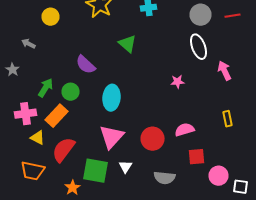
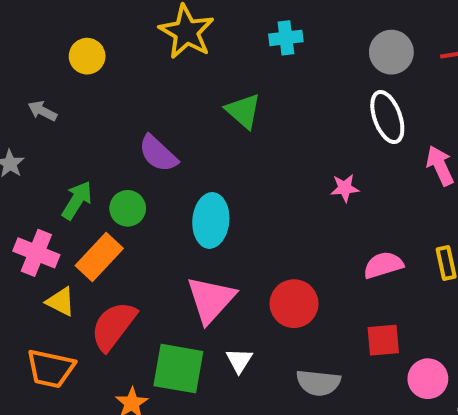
pink cross: (26, 114) -> (36, 253), turned 30
pink semicircle: (184, 130) -> (383, 265), moved

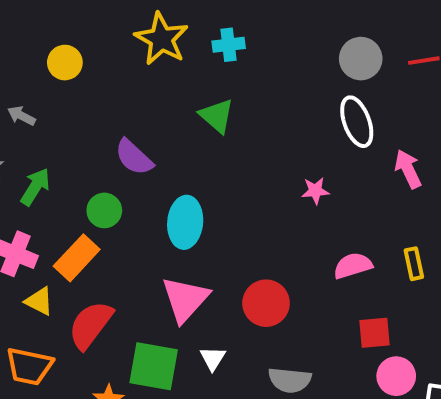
cyan cross: (286, 38) -> (229, 45), moved
green arrow: (77, 200) -> (35, 187), moved
red square: (383, 340) -> (374, 333), moved

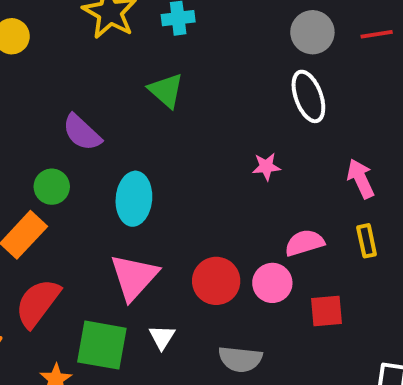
pink arrow: (408, 169) -> (361, 179), moved
pink circle: (396, 376) -> (272, 283), moved

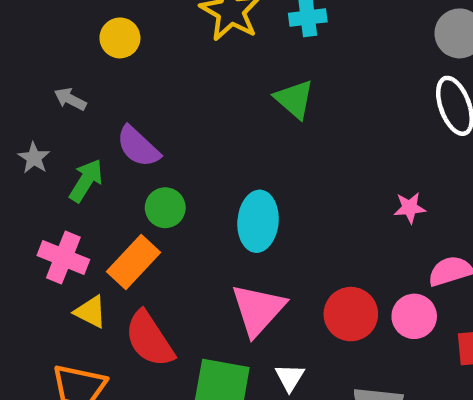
purple semicircle: (82, 133) -> (138, 147), moved
pink star: (266, 167) -> (410, 208), moved
red semicircle: (38, 303) -> (149, 339), turned -70

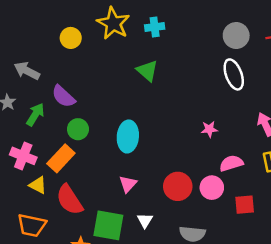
yellow circle: (120, 38) -> (71, 38), moved
gray arrow: (70, 99) -> (27, 71), size x1.5
pink triangle: (258, 310) -> (128, 184), size x0.6

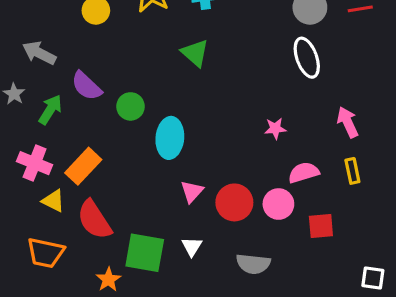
green circle: (78, 129) -> (131, 106), moved
pink triangle: (128, 184) -> (192, 191), moved

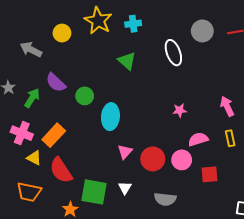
gray arrow: (39, 53) -> (31, 50), moved
white ellipse: (307, 58) -> (173, 53), moved

